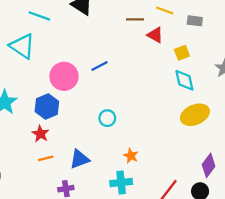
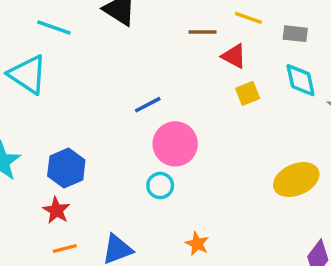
yellow square: (182, 53) -> (248, 93), moved
pink circle: (64, 76) -> (175, 144), moved
cyan diamond: (184, 80) -> (301, 80), moved

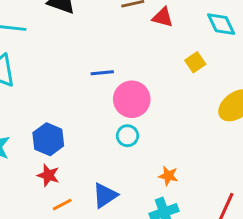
yellow square: (248, 93) -> (195, 62), moved
blue line: (148, 105) -> (102, 73), turned 35

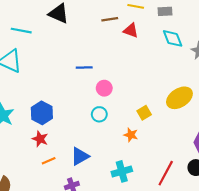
yellow square: (195, 62) -> (144, 113), moved
pink circle: (132, 99) -> (104, 88), size x0.6
orange star: (168, 176) -> (131, 135), moved

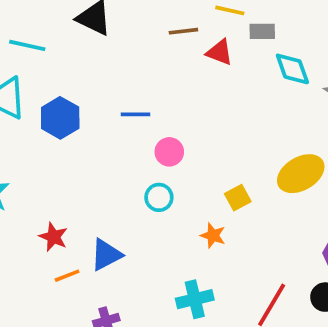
gray rectangle: (165, 11) -> (262, 31), moved
blue hexagon: (42, 113) -> (60, 118), moved
blue triangle: (80, 156) -> (106, 255), moved

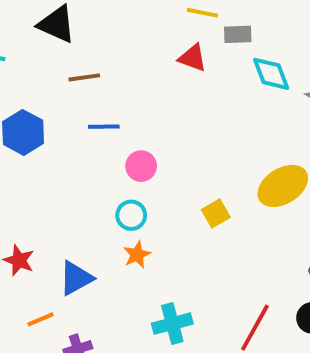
brown line: (183, 31) -> (84, 77), moved
orange star: (213, 235) -> (137, 255), moved, turned 30
orange line: (67, 276) -> (40, 319), moved

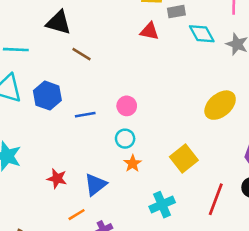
brown line: (84, 77) -> (81, 54), turned 48
blue line: (104, 127) -> (85, 115), moved
yellow square: (216, 213) -> (184, 158), moved, size x1.5

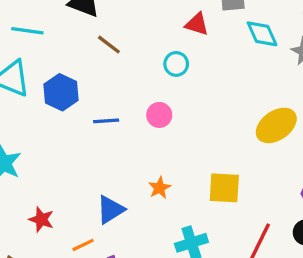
cyan circle: (125, 139) -> (176, 64), moved
yellow square: (184, 158) -> (224, 188), turned 36
red star: (57, 179) -> (41, 219), moved

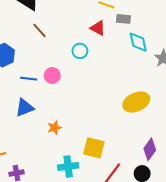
pink circle: (159, 115) -> (52, 76), moved
yellow square: (224, 188) -> (94, 148), moved
blue triangle: (110, 210) -> (25, 108), moved

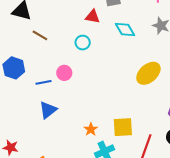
cyan diamond: (138, 42) -> (125, 29), moved
orange star: (55, 128) -> (91, 129), moved

